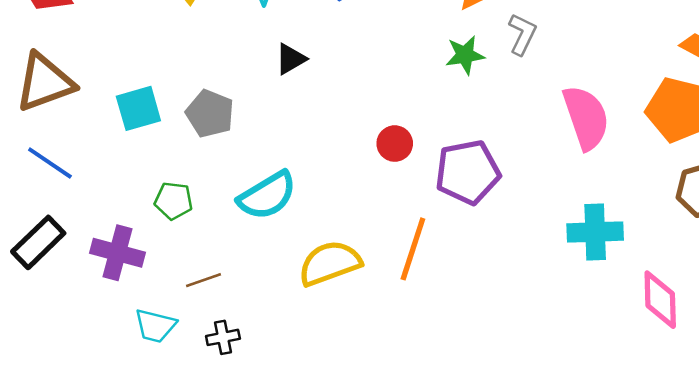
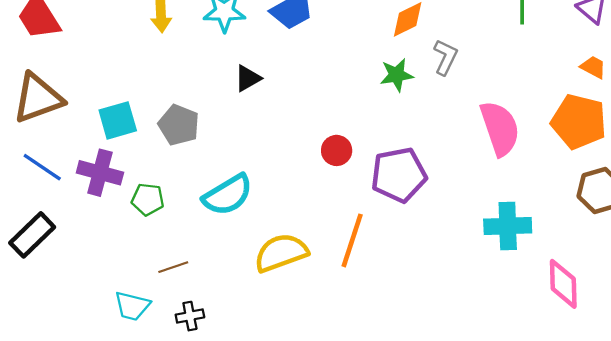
purple cross: (118, 253) -> (100, 173), moved

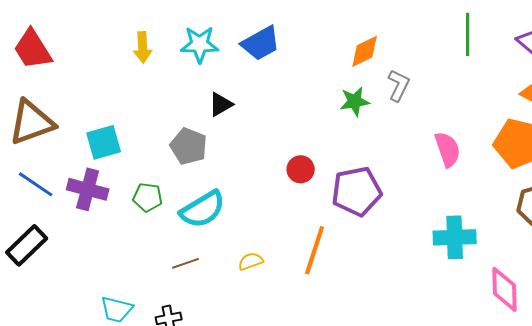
gray pentagon: (179, 125) -> (189, 146), moved
pink semicircle: (500, 128) -> (448, 149), size x0.7
green pentagon: (148, 199) -> (148, 197), moved
yellow semicircle: (281, 253) -> (251, 261), size x0.5
brown line: (173, 267) -> (186, 263), moved

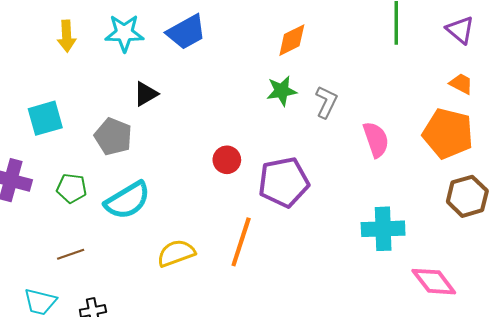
gray L-shape: (399, 85) -> (326, 102), moved
cyan square: (104, 142) -> (45, 118), moved
yellow semicircle: (251, 261) -> (176, 253), size x1.5
brown line: (186, 263) -> (71, 254), moved
pink diamond: (505, 289) -> (434, 282), turned -36

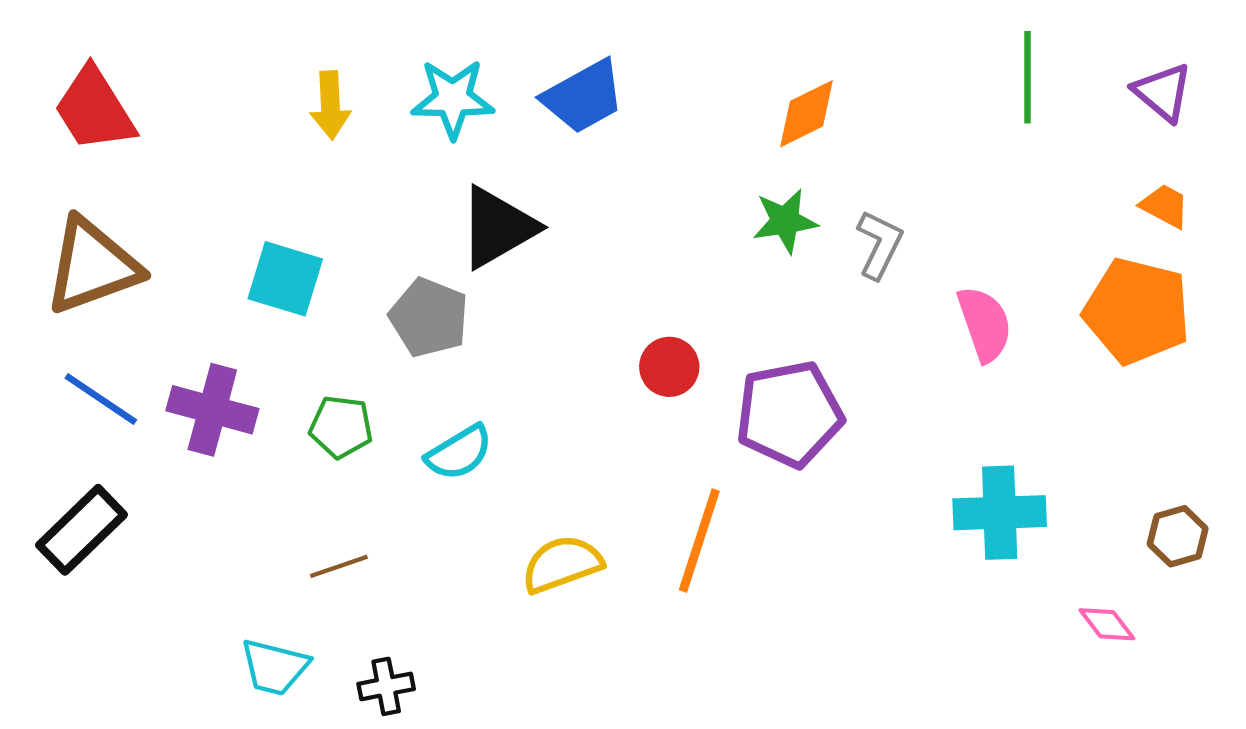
black triangle: (146, 94) -> (498, 227), size x1.6
cyan square: (45, 118) -> (285, 279), turned 33
brown hexagon: (467, 196) -> (1178, 536), moved, size x0.7
cyan semicircle: (127, 200) -> (459, 453), size x0.7
pink diamond: (434, 282) -> (1107, 624), size x0.6

